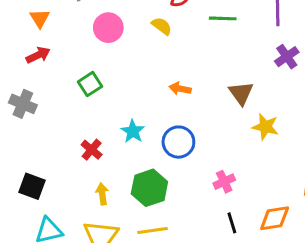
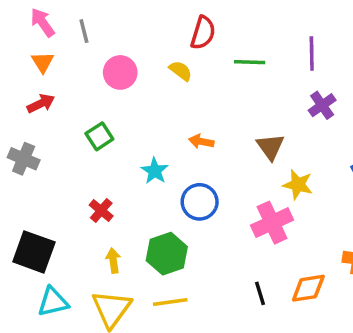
cyan star: (133, 131) -> (155, 171), moved
pink cross: (224, 182) -> (272, 223), moved, size x1.6
black square: (32, 186) -> (34, 252), size x1.4

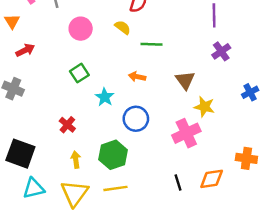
orange triangle: (43, 62) -> (12, 21), moved
green line: (250, 62) -> (151, 44), moved
green square: (99, 136) -> (79, 73), moved

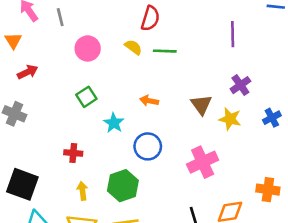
green line: (151, 44) -> (165, 51), moved
purple cross: (221, 51) -> (240, 85), moved
yellow star: (204, 107) -> (230, 119), moved
red cross: (67, 125) -> (73, 153), turned -35

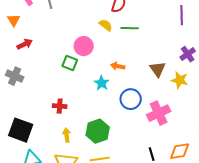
pink circle: (88, 48) -> (84, 46), moved
green square: (86, 97) -> (70, 63), turned -35
cyan star: (114, 123) -> (102, 83), moved
blue circle: (148, 146) -> (131, 99), moved

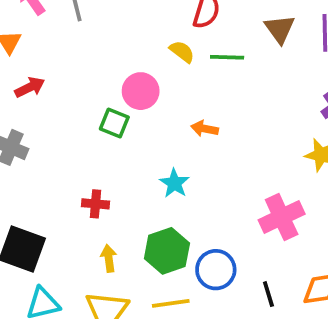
brown triangle: (158, 69) -> (280, 29), moved
cyan star: (102, 83) -> (174, 183), moved
blue circle: (131, 99) -> (216, 270), moved

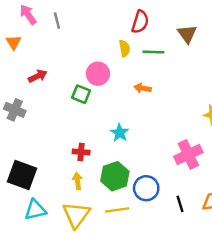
yellow semicircle: (182, 52) -> (124, 48), turned 42
red arrow: (30, 87) -> (38, 76), moved
orange arrow: (205, 129) -> (143, 88), moved
red cross: (96, 204) -> (81, 152), moved

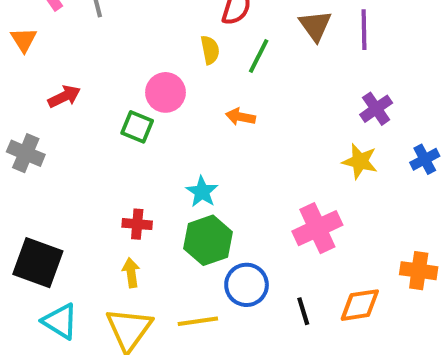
green line: (153, 52) -> (259, 56), turned -65
green hexagon: (115, 176) -> (208, 240), moved
cyan triangle: (35, 210) -> (60, 321), turned 45

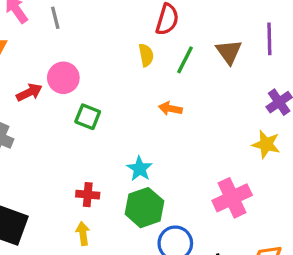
brown triangle: (315, 26) -> (229, 52), moved
pink circle: (165, 92) -> (63, 78), moved

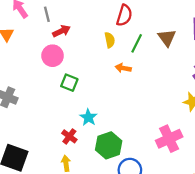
red arrow: (29, 92) -> (61, 31), moved
orange arrow: (170, 109) -> (123, 68), moved
cyan star: (140, 169) -> (88, 117), moved
red cross: (88, 195) -> (69, 136), turned 32

